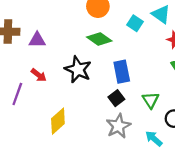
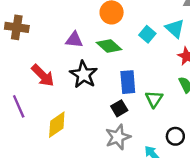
purple triangle: (37, 40) -> (74, 40), moved
red arrow: (39, 75) -> (43, 75), size x1.5
purple line: (17, 94) -> (19, 106), moved, turned -50
green triangle: (151, 100) -> (154, 99), moved

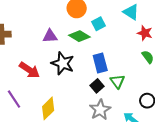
cyan square: (147, 34) -> (99, 24), moved, turned 32
green triangle: (154, 99) -> (118, 81), moved

